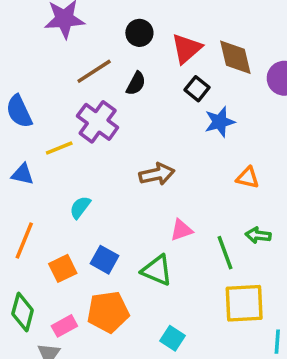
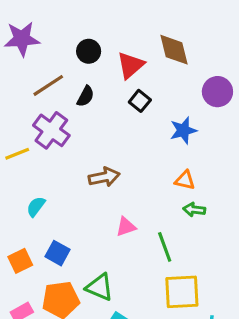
brown diamond: (235, 57) -> (174, 50), moved
blue star: (220, 122) -> (183, 130), moved
green arrow: (258, 235) -> (194, 210), moved
green triangle: (157, 270) -> (99, 287), moved

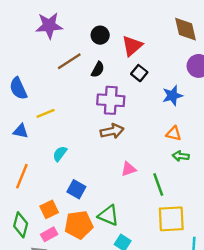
brown diamond: (174, 50) -> (185, 29), moved
purple cross: (51, 130) -> (111, 100), moved, turned -32
orange square: (20, 261) -> (49, 209), moved

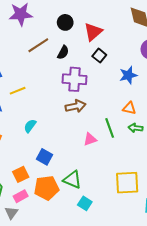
green line: (158, 185) -> (110, 128), moved

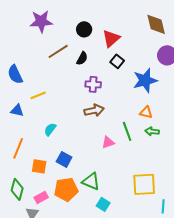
blue star: (128, 75) -> (145, 80), size x1.4
purple cross: (74, 79) -> (93, 84), size x0.7
orange square: (21, 174) -> (39, 166), moved, turned 35

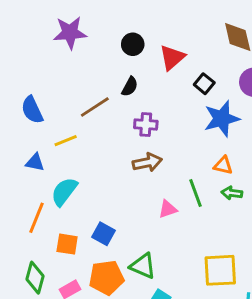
brown line: (58, 51) -> (95, 107), moved
black square: (117, 61) -> (204, 84), moved
cyan semicircle: (50, 129) -> (64, 192), moved, size x1.5

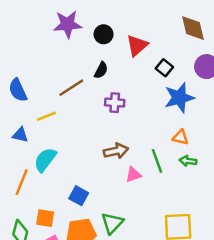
purple star: (70, 33) -> (68, 24), moved
brown arrow: (147, 162) -> (116, 151), moved
orange square: (67, 244) -> (45, 218), moved
green triangle: (143, 266) -> (112, 223), turned 50

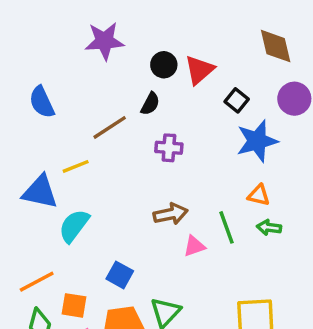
black circle: (104, 34) -> (164, 65), moved
blue semicircle: (18, 90) -> (42, 102), moved
blue triangle: (20, 135) -> (40, 192), size x1.6
orange line: (22, 182) -> (37, 282), moved, turned 40

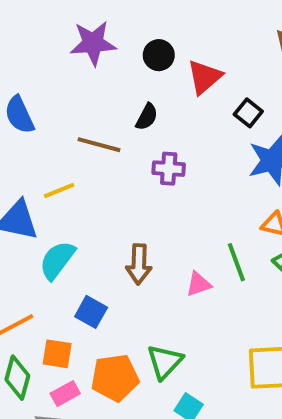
black circle: (164, 65) -> (159, 55), moved
brown line: (110, 127) -> (99, 145), turned 48
brown arrow: (171, 214) -> (139, 264), moved, turned 104
blue square: (120, 275) -> (91, 312), moved

